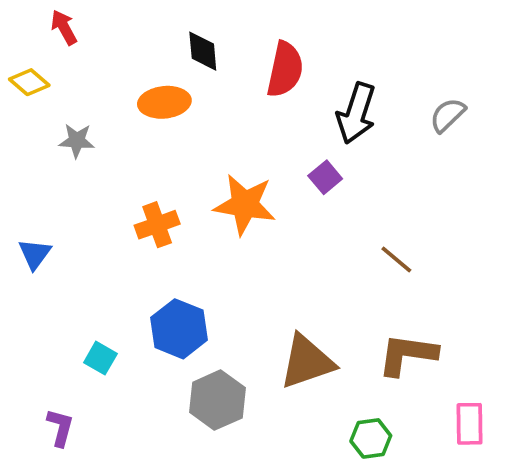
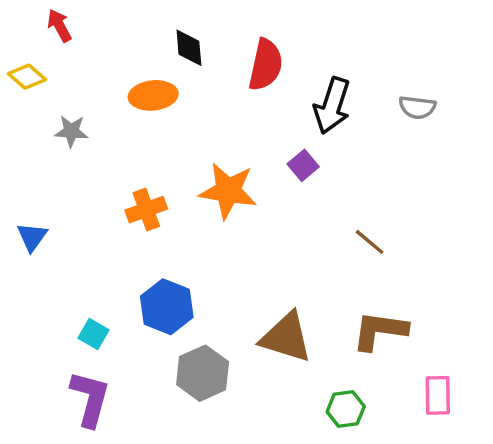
gray semicircle: (448, 115) -> (417, 107), turned -129
brown triangle: (307, 362) -> (286, 337), turned 36
purple L-shape: (60, 427) -> (90, 399), moved, size x1.6

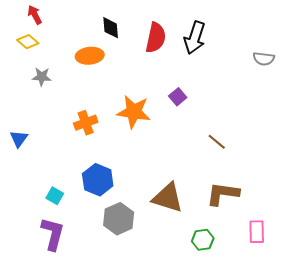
yellow diamond: (27, 77) -> (28, 42), moved
black arrow: (332, 106) -> (195, 38), moved
gray semicircle: (417, 107) -> (264, 59), moved

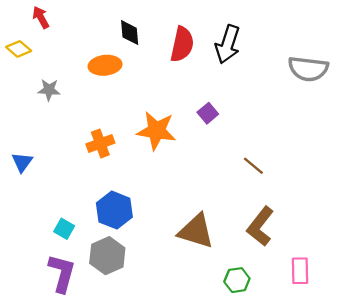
yellow diamond: (28, 42) -> (19, 49), moved
gray semicircle: (264, 59) -> (308, 69), size x1.6
brown L-shape: (223, 194) -> (260, 226), turned -60
gray hexagon: (119, 219) -> (107, 256), moved

